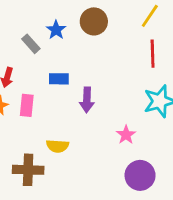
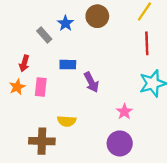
purple arrow: (87, 100) -> (91, 82), turned -30
purple circle: (140, 175) -> (120, 143), moved

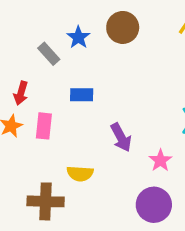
purple arrow: (91, 82) -> (121, 137), moved

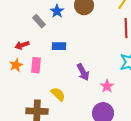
red arrow: (21, 93) -> (22, 45), turned 56
yellow semicircle: (80, 174) -> (58, 94), turned -140

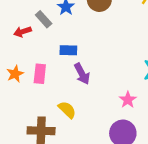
red arrow: (22, 45) -> (23, 32), moved
purple arrow: (83, 72) -> (82, 74), moved

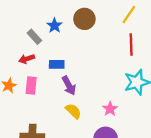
red arrow: (23, 32) -> (27, 59), moved
yellow semicircle: (67, 110) -> (73, 111), moved

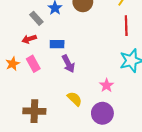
pink rectangle: (31, 86) -> (33, 64), turned -35
yellow semicircle: (73, 111) -> (75, 99), moved

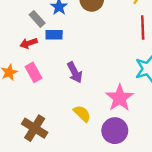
blue rectangle: (57, 44) -> (54, 35), moved
pink star: (107, 85) -> (120, 98), size x1.6
brown cross: (34, 111) -> (35, 128), turned 30

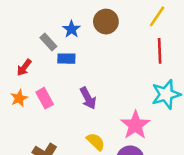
red arrow: (29, 43) -> (24, 68), moved, turned -35

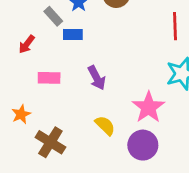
orange star: (19, 98) -> (21, 114), moved
pink rectangle: (45, 98) -> (49, 78), turned -60

